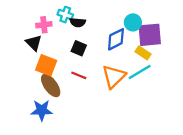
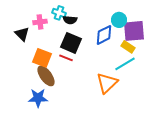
black triangle: (34, 43) -> (22, 34), moved
black square: (79, 48) -> (71, 43), size x1.5
red line: (79, 75) -> (66, 58), moved
orange triangle: (114, 77) -> (107, 83), moved

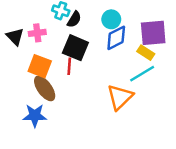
black semicircle: (70, 20) -> (74, 19), turned -64
cyan circle: (119, 20) -> (111, 19), moved
pink cross: (40, 22) -> (37, 33), moved
red line: (66, 58) -> (69, 66), turned 72

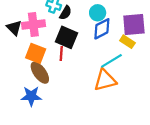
pink cross: (37, 33) -> (33, 25), size x1.5
cyan line: (142, 74) -> (111, 61), moved
orange triangle: (120, 97) -> (105, 80), turned 30

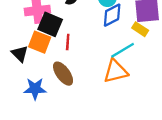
black triangle: (14, 28) -> (20, 54), moved
black square: (67, 37) -> (50, 24), moved
brown ellipse: (40, 73) -> (63, 74), moved

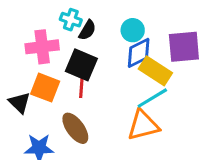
black square: (50, 24) -> (81, 65), moved
yellow rectangle: (140, 29) -> (155, 71), moved, size x1.5

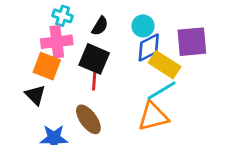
cyan cross: (71, 20) -> (63, 16), moved
orange square: (45, 88) -> (47, 66), moved

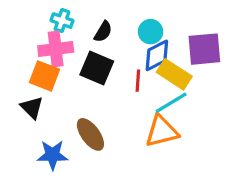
red line: (94, 81) -> (138, 81), moved

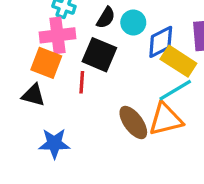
cyan circle: (151, 32) -> (133, 22), moved
red line: (138, 81) -> (82, 82), moved
black triangle: (32, 108) -> (33, 95), turned -30
brown ellipse: (90, 134) -> (133, 122), moved

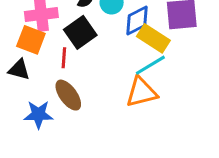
black square: (99, 55) -> (80, 32), turned 32
brown ellipse: (133, 122) -> (68, 95), moved

